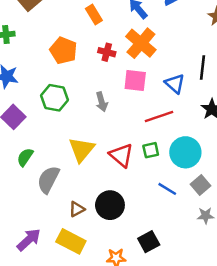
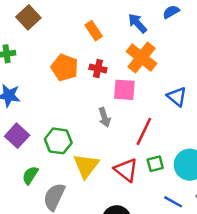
red cross: (107, 52) -> (98, 69), moved
pink square: (135, 81) -> (124, 90), moved
green hexagon: (54, 98) -> (58, 141), moved
red line: (159, 116) -> (144, 131), moved, turned -44

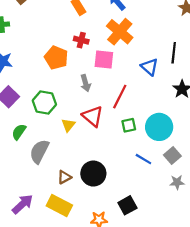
orange pentagon: (65, 68) -> (56, 58), moved
yellow triangle: (86, 166) -> (68, 125), size x0.6
red triangle: (126, 170) -> (93, 116), moved

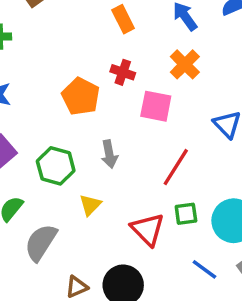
orange cross: (120, 32) -> (185, 64), size x0.7
gray arrow: (86, 83) -> (109, 154), moved
red triangle: (93, 116) -> (148, 229), moved

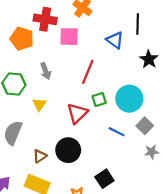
red cross: (123, 72) -> (45, 19), size x1.5
red triangle: (148, 229) -> (77, 113), turned 40

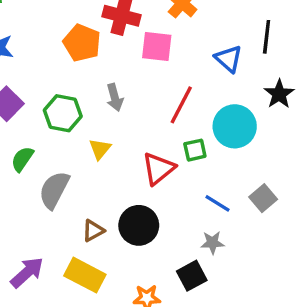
cyan circle: (129, 99) -> (235, 126), moved
gray star: (152, 152) -> (212, 243), moved

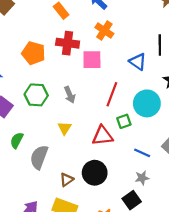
orange pentagon: (82, 43) -> (34, 53), moved
green hexagon: (63, 113) -> (36, 95), moved
red triangle: (158, 169) -> (103, 136), turned 40

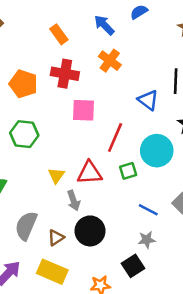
pink square: (92, 60) -> (83, 110), moved
gray arrow: (70, 95) -> (74, 201), moved
red triangle: (103, 136) -> (90, 173), moved
gray semicircle: (39, 157) -> (26, 226), moved

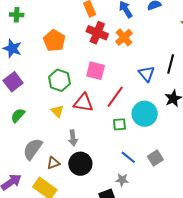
red cross: (65, 74) -> (97, 33), moved
green hexagon: (24, 134) -> (59, 80), moved
red triangle: (90, 173) -> (83, 103), moved
yellow triangle: (56, 176) -> (57, 111), moved, turned -32

